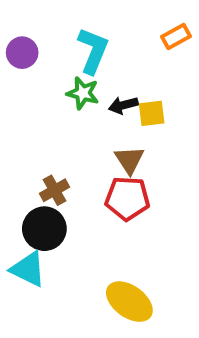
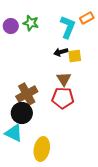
cyan L-shape: (93, 51) -> (68, 27), moved
green star: (83, 93) -> (31, 23), moved
brown cross: (55, 190) -> (27, 94), size x1.5
yellow ellipse: (129, 302) -> (42, 149), moved, turned 65

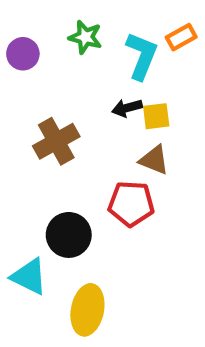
green star: (31, 23) -> (85, 37), moved
brown triangle: (64, 79) -> (154, 160), moved, turned -35
brown cross: (27, 94) -> (56, 141), moved
black circle: (22, 113) -> (69, 235), moved

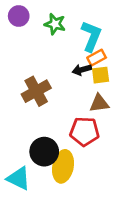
orange rectangle: (181, 37) -> (97, 58), moved
purple circle: (23, 54) -> (19, 16), moved
brown triangle: (154, 160) -> (99, 103), turned -30
yellow ellipse: (87, 310) -> (63, 166), moved

